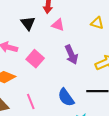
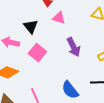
black triangle: (28, 23) -> (31, 27), moved

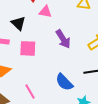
pink square: (37, 53) -> (28, 48), turned -30

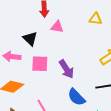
purple arrow: (63, 39) -> (67, 69), moved

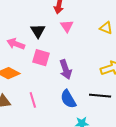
pink triangle: (57, 27) -> (67, 26), turned 32

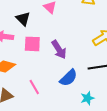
blue semicircle: (68, 99) -> (69, 78), turned -90

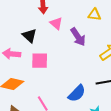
purple arrow: (59, 50) -> (78, 37), moved

